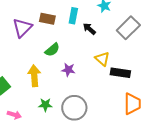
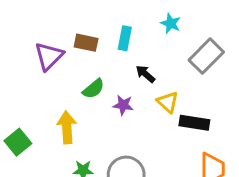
black arrow: (89, 29) -> (145, 74), moved
purple star: (68, 70) -> (123, 105), moved

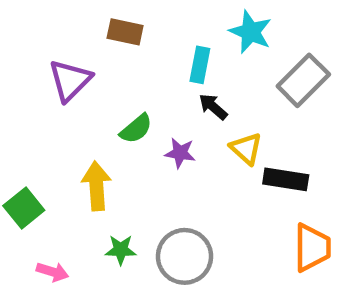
cyan star: (171, 23) -> (251, 32), size x1.4
cyan rectangle: (125, 38) -> (200, 65), moved
brown rectangle: (86, 43) -> (125, 32), moved

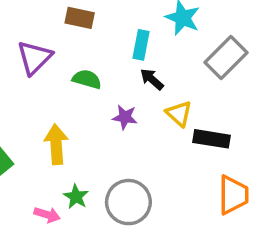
green semicircle: (136, 129) -> (87, 79), moved, turned -124
green star: (121, 250) -> (76, 197), turned 30
pink arrow: (52, 272) -> (47, 215), moved

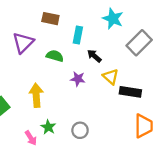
cyan rectangle: (141, 45) -> (78, 35), moved
gray circle: (128, 202) -> (80, 130), size x0.6
pink arrow: (47, 215) -> (31, 138), turned 40

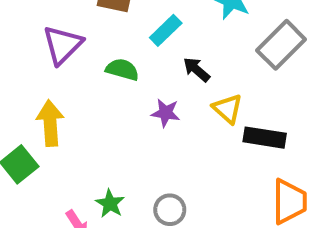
cyan rectangle: (78, 35) -> (166, 30), turned 35
yellow arrow: (36, 95) -> (50, 123), moved

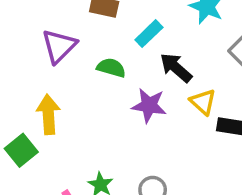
black arrow: (197, 70) -> (176, 68), size x1.4
purple star: (166, 113) -> (149, 105), size x1.4

